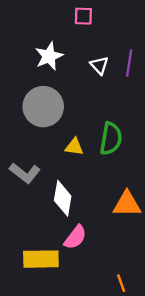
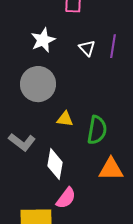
green semicircle: (111, 139) -> (97, 130), moved

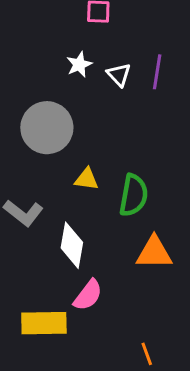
white star: (43, 40) -> (79, 64), moved, size x0.7

